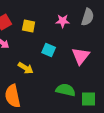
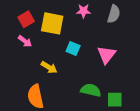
pink star: (63, 21) -> (83, 11), moved
yellow square: (29, 26) -> (52, 23), size x1.6

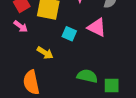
pink triangle: (106, 55) -> (97, 27), moved, turned -42

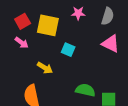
pink triangle: (97, 27) -> (111, 44), moved

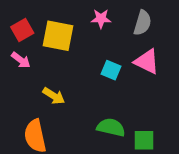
cyan square: (68, 50) -> (111, 70), moved

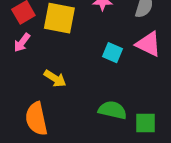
pink arrow: (21, 60) -> (22, 43), turned 90

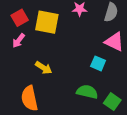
cyan square: (113, 53) -> (98, 63), moved
green square: (146, 123) -> (112, 102), turned 35

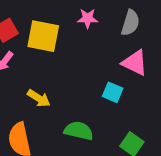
green semicircle: (87, 92) -> (79, 131), moved

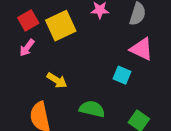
yellow square: (43, 36) -> (61, 26), turned -36

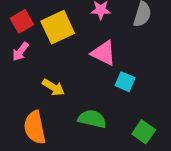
pink triangle: (142, 49) -> (104, 53), moved

